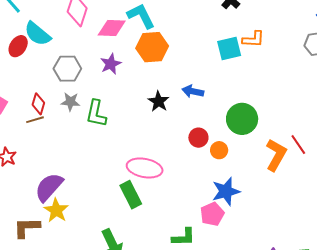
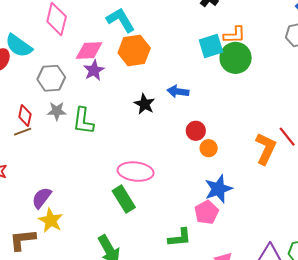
pink diamond: (112, 28) -> (89, 51), moved
green circle: (242, 119) -> (236, 58), moved
red circle: (198, 138) -> (196, 131), moved
purple semicircle: (49, 187) -> (42, 198), size x0.7

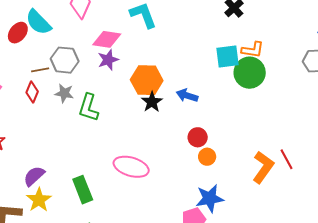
orange hexagon: (134, 50) -> (147, 80), moved
brown line: (23, 132) -> (40, 70), moved
green rectangle: (124, 199) -> (83, 190), moved

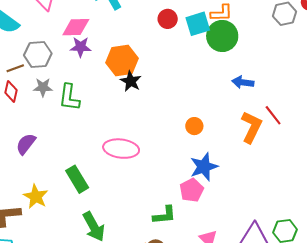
purple star: (108, 60) -> (81, 47), turned 30
blue arrow: (187, 96) -> (243, 82), moved
red circle: (198, 137) -> (168, 19), moved
purple semicircle: (34, 176) -> (26, 144), moved

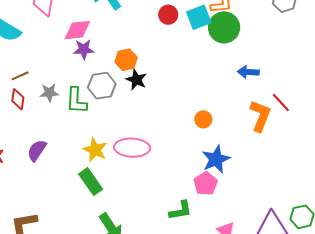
gray hexagon: (38, 54) -> (102, 86), moved
orange hexagon: (122, 61) -> (126, 60), size x0.7
yellow star: (36, 197) -> (95, 150), moved

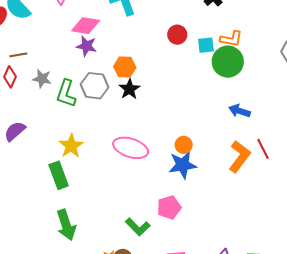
cyan square: (199, 17) -> (206, 45), size x0.7
pink ellipse: (132, 148) -> (131, 148), moved
blue star: (216, 159) -> (183, 165), moved
green L-shape: (180, 211) -> (138, 227), turned 40

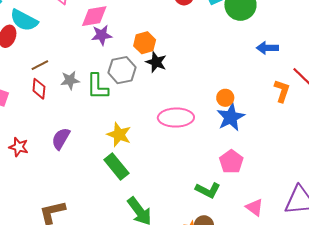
orange L-shape: (240, 156) -> (282, 91), size x0.7

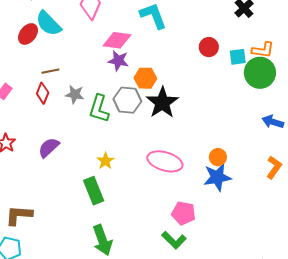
orange hexagon: (145, 43) -> (145, 78), moved
black star: (156, 62) -> (162, 103), size x1.5
yellow star: (119, 135) -> (105, 161), size x0.7
pink pentagon: (231, 162) -> (183, 213), moved, turned 30

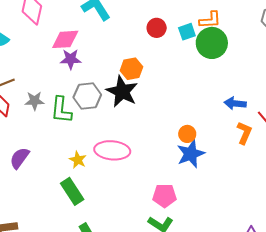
orange hexagon: (145, 78) -> (131, 69), moved
blue arrow: (273, 122) -> (235, 103), moved
pink ellipse: (165, 161) -> (112, 150), moved

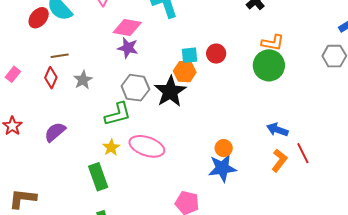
red circle: (157, 28) -> (216, 54), moved
cyan square: (187, 32) -> (189, 55), moved
gray star: (34, 101) -> (83, 80), turned 30
green L-shape: (61, 110) -> (118, 114), moved, turned -124

